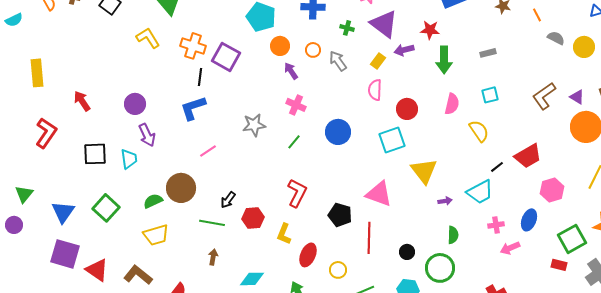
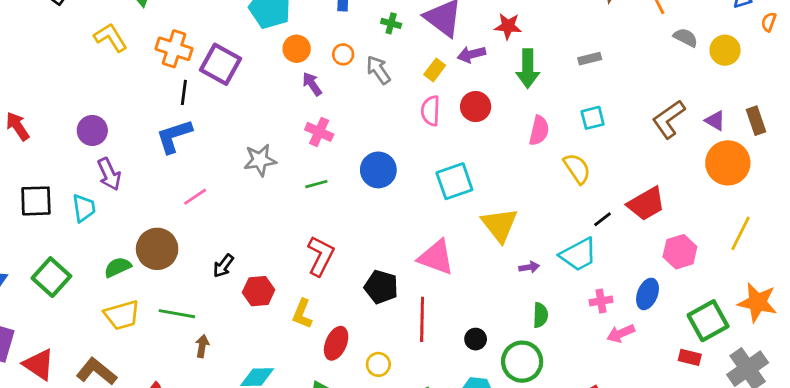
red circle: (407, 109) -> (476, 107), moved
green line: (294, 142) -> (316, 184), turned 35
green line: (212, 223) -> (177, 314), moved

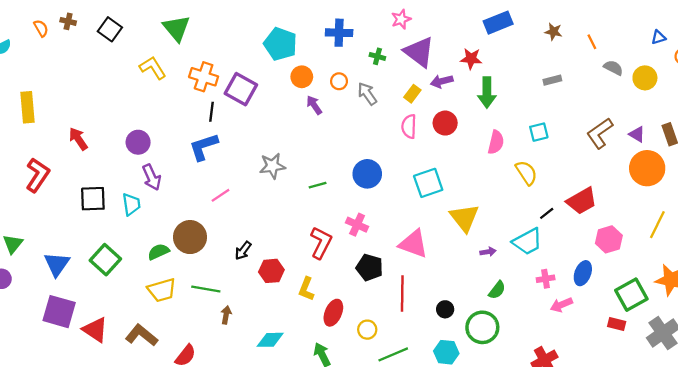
gray rectangle: (590, 59) -> (552, 80), moved
pink cross: (319, 132) -> (357, 225), moved
green semicircle: (540, 315) -> (497, 290), turned 36

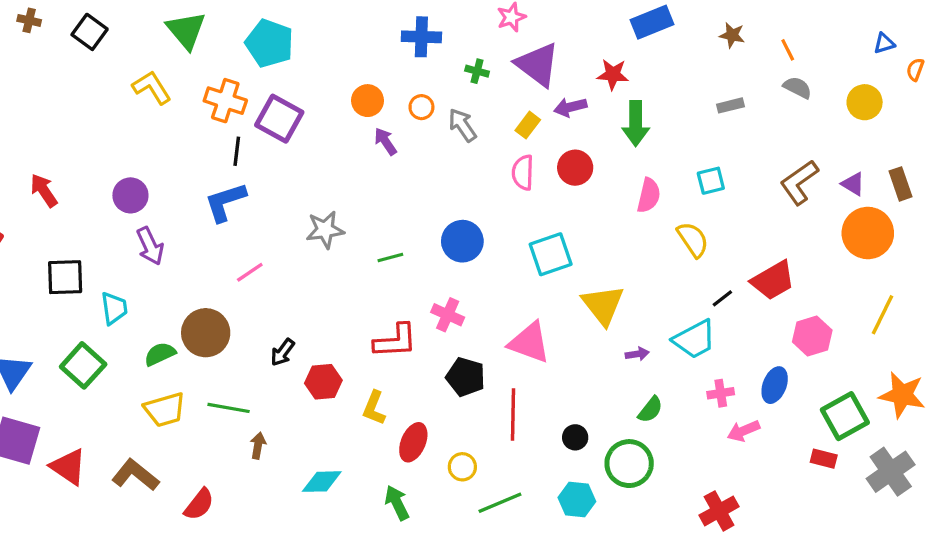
cyan pentagon: (280, 44) -> (269, 43), moved
gray semicircle: (613, 68) -> (798, 87), moved
cyan trapezoid: (131, 204) -> (114, 308), moved
red L-shape: (321, 243) -> (395, 341), turned 60

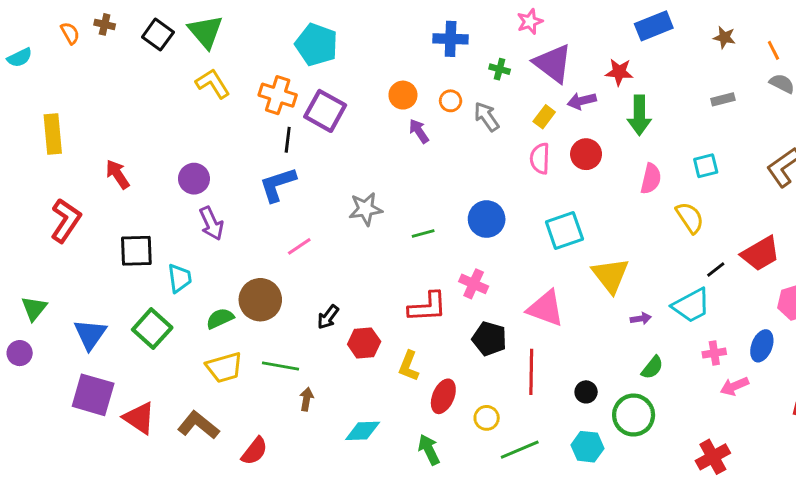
green triangle: (186, 30) -> (206, 32), moved

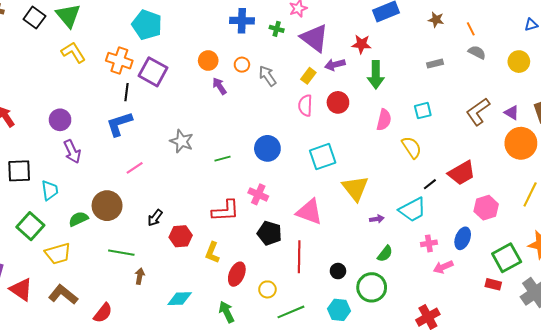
green cross: (500, 69) -> (277, 29), moved
gray star: (365, 209) -> (182, 141), turned 30
yellow trapezoid: (224, 367) -> (58, 254), moved

